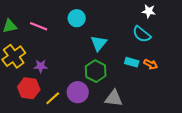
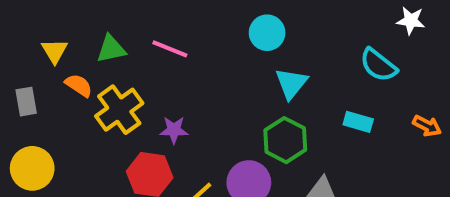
white star: (149, 11) -> (411, 21), moved
cyan circle: (77, 18) -> (267, 33), moved
orange arrow: (151, 64) -> (427, 126), moved

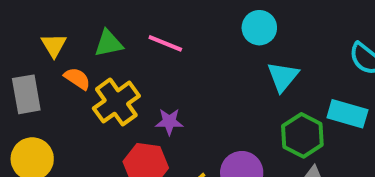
gray rectangle: (26, 102) -> (26, 94), size x1.4
cyan rectangle: (358, 122) -> (347, 114), size x1.4
green hexagon: (285, 140) -> (302, 135), moved

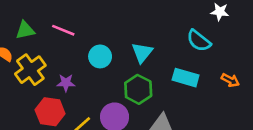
cyan circle: (259, 28) -> (100, 56), moved
green hexagon: (302, 135) -> (138, 89), moved

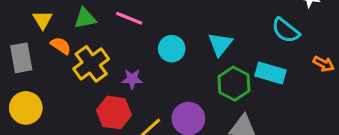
orange arrow: (230, 80) -> (324, 64), moved
green hexagon: (138, 89) -> (234, 84), moved

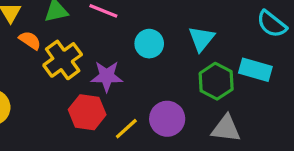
purple star: (132, 79) -> (107, 76), size x1.4

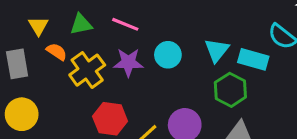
cyan rectangle: (255, 70) -> (253, 59), moved
purple star: (107, 76) -> (128, 62), moved

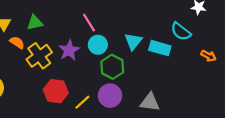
pink line: (125, 24) -> (89, 23), moved, turned 36
purple star: (128, 62) -> (69, 50), turned -30
green hexagon: (230, 90) -> (112, 67), moved

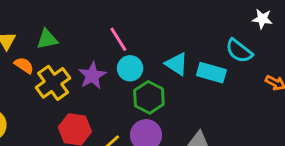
cyan triangle: (133, 41) -> (177, 64), turned -36

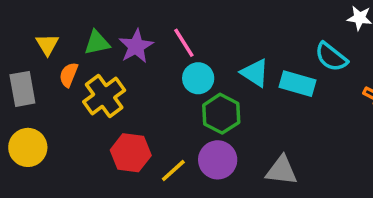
orange semicircle: (24, 65) -> (69, 75), turned -102
purple star: (92, 76) -> (136, 46), moved

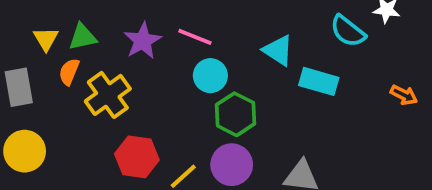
green triangle: (97, 43) -> (83, 37), moved
pink line: (184, 43) -> (195, 37), turned -36
cyan semicircle: (331, 57) -> (348, 31), moved
cyan triangle: (255, 73) -> (278, 50), moved

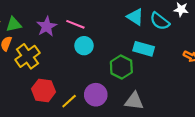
cyan triangle: (278, 50) -> (135, 17), moved
green hexagon: (236, 114) -> (121, 67), moved

